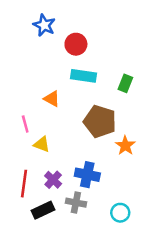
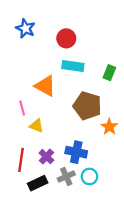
blue star: (44, 25) -> (25, 28), moved
orange triangle: (52, 99) -> (45, 86), size x1.5
gray cross: (76, 203) -> (66, 176), turned -35
cyan circle: (120, 213) -> (89, 176), moved

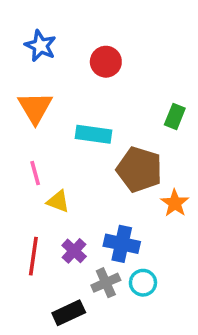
cyan rectangle: (73, 66) -> (93, 134), moved
orange triangle: (45, 86) -> (35, 108), moved, turned 30
black rectangle: (38, 183) -> (69, 313), moved

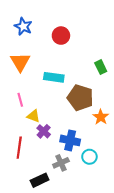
green rectangle: (175, 116) -> (101, 67), turned -48
purple cross: (74, 251) -> (44, 131), moved
cyan circle: (143, 283) -> (89, 157), moved

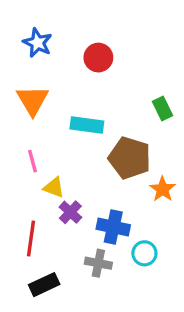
gray cross: (61, 163) -> (98, 263), turned 35
black rectangle: (40, 180) -> (44, 285), moved

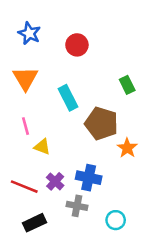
cyan rectangle: (87, 125) -> (68, 98), turned 55
purple cross: (70, 212) -> (55, 181), moved
red line: (31, 239) -> (24, 187), turned -76
cyan circle: (144, 253) -> (116, 220), moved

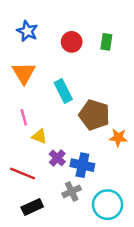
green rectangle: (127, 85) -> (106, 42), moved, turned 35
orange star: (127, 148) -> (118, 138), turned -30
purple cross: (55, 181) -> (57, 158), moved
gray cross: (77, 206) -> (72, 191), turned -36
cyan circle: (116, 220) -> (108, 205), size x1.6

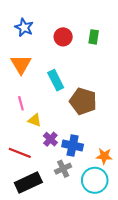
orange star: (118, 138) -> (104, 156), moved
black rectangle: (32, 207) -> (28, 182), size x1.4

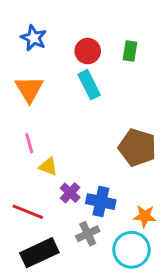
cyan rectangle: (56, 80) -> (89, 85), moved
brown pentagon: (83, 101) -> (137, 147), moved

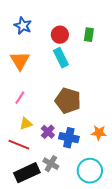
pink line: (29, 143) -> (20, 98), turned 48
brown pentagon: (137, 147) -> (68, 101), moved
yellow triangle: (48, 166) -> (26, 124), moved, turned -40
orange star: (145, 216) -> (99, 133), moved
gray cross: (88, 234) -> (51, 164), moved, turned -35

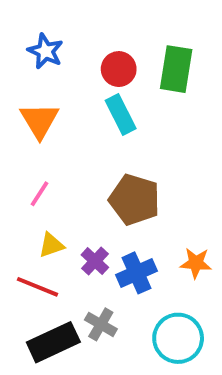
green rectangle: (89, 35) -> (176, 69), size x1.6
blue cross: (69, 138) -> (136, 273), turned -36

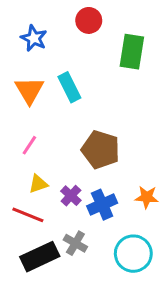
red circle: (119, 69) -> (89, 20), moved
cyan rectangle: (121, 115) -> (69, 87), moved

